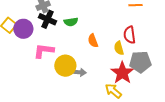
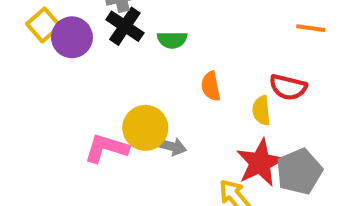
red semicircle: (130, 35) -> (288, 87), turned -78
pink L-shape: (44, 51) -> (106, 148), moved
gray pentagon: (140, 62) -> (299, 172), moved, turned -30

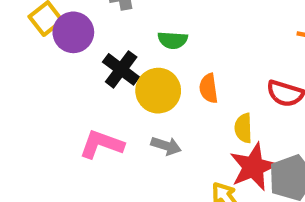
black cross: (125, 26) -> (121, 69), moved
yellow semicircle: (261, 110) -> (243, 128), moved
yellow circle: (145, 128) -> (158, 91), moved

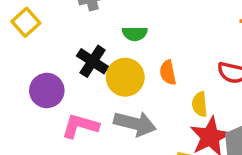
purple circle: (73, 32) -> (47, 90), moved
gray arrow: (166, 146) -> (135, 124), size x1.6

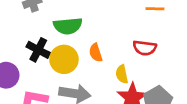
green semicircle: (135, 34) -> (68, 26), size x1.5

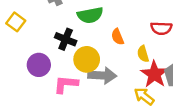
yellow circle: (64, 59) -> (87, 59), moved

